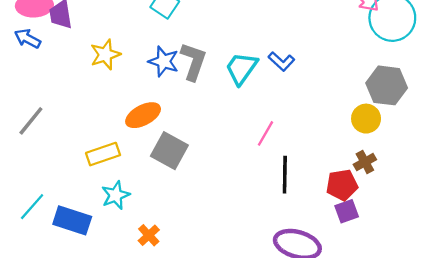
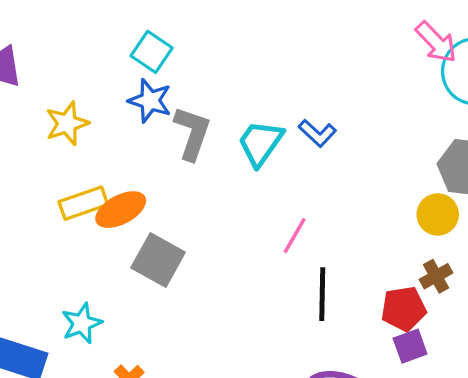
blue star: (164, 61) -> (150, 101), moved
yellow rectangle: (103, 154) -> (83, 203), moved

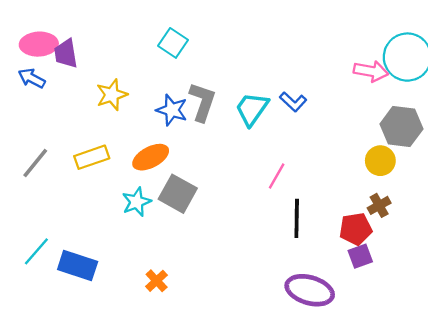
pink arrow: (436, 42) -> (371, 71), moved, turned -36
blue star: (150, 101) -> (172, 110), moved
yellow rectangle: (83, 203) -> (92, 157), moved
cyan star: (82, 323) -> (137, 202), moved

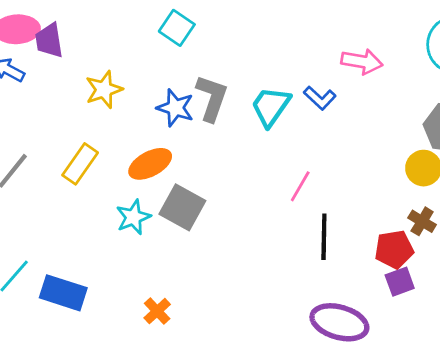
pink arrow: (371, 71) -> (362, 62), moved
yellow rectangle: (92, 157) -> (80, 164), turned -36
brown cross: (379, 205) -> (422, 221), turned -30

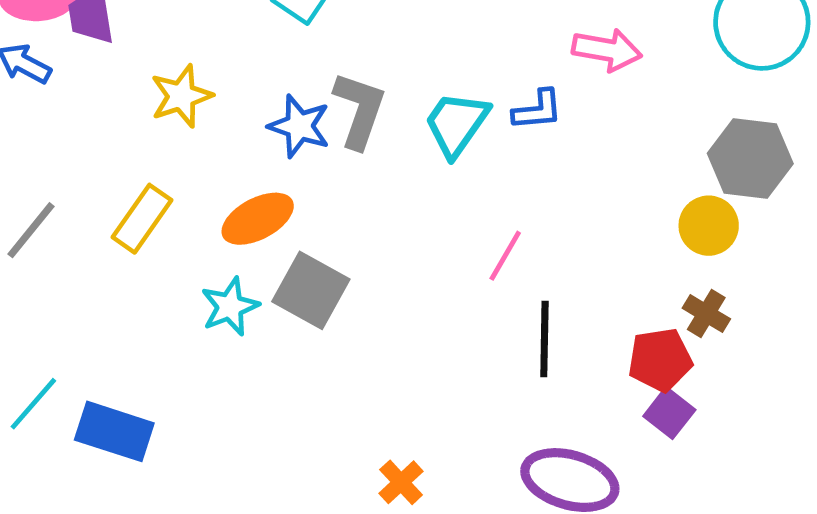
blue L-shape: (320, 98) -> (538, 110), turned -48
purple square: (400, 282) -> (669, 413), turned -32
orange cross: (157, 311) -> (401, 482), moved

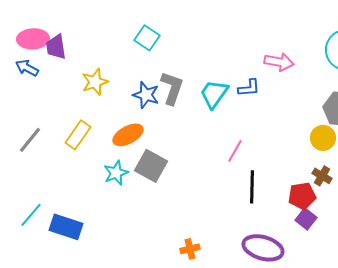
orange cross: (401, 482) -> (190, 249), turned 30

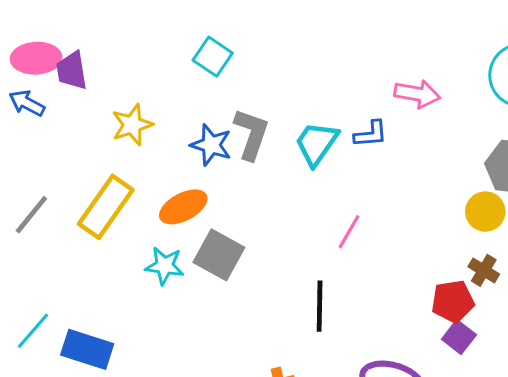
yellow rectangle: (78, 135) -> (106, 207), size x1.4
cyan star: (116, 173) -> (165, 266), turned 30
black line: (252, 187) -> (320, 306), moved

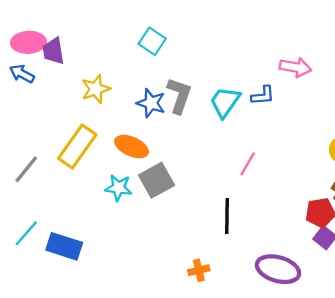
orange ellipse: (183, 207) -> (132, 147), turned 52
gray line: (31, 215) -> (26, 169), moved
gray square: (219, 255) -> (156, 180), turned 32

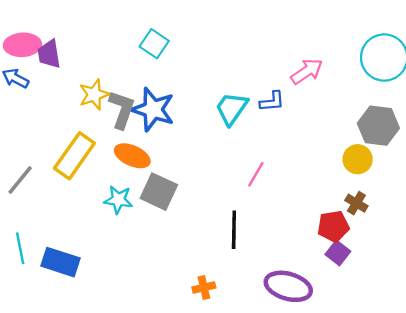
pink arrow: (295, 67) -> (307, 71), turned -44
gray L-shape: (179, 95) -> (122, 110), moved
blue star: (151, 103) -> (153, 110), size x1.4
gray square: (156, 180) -> (159, 192), turned -36
cyan line: (26, 233) -> (20, 248), turned -52

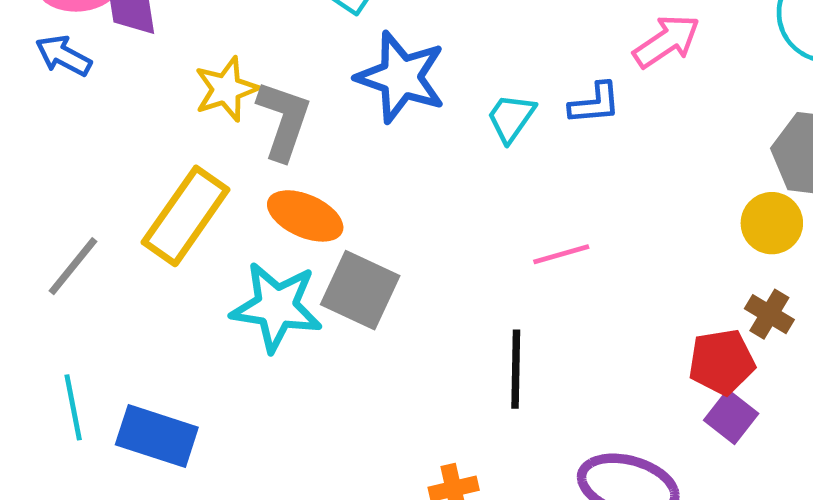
cyan trapezoid: (232, 108) -> (511, 118), size x0.7
blue star: (153, 110) -> (401, 77), moved
pink line: (256, 174) -> (561, 254), turned 44
cyan star: (118, 200) -> (276, 307), size x1.5

